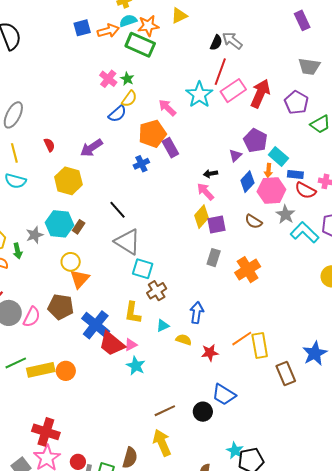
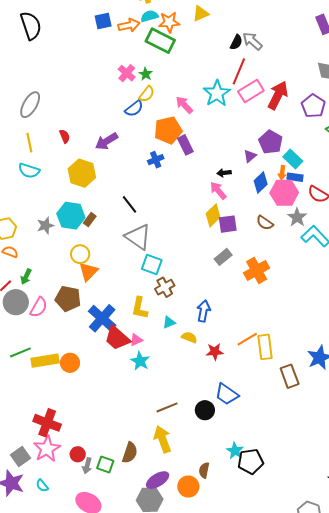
blue rectangle: (295, 174) -> (295, 177), moved
green arrow: (18, 251) -> (26, 277), moved, turned 35
gray rectangle: (214, 258) -> (223, 257), turned 30

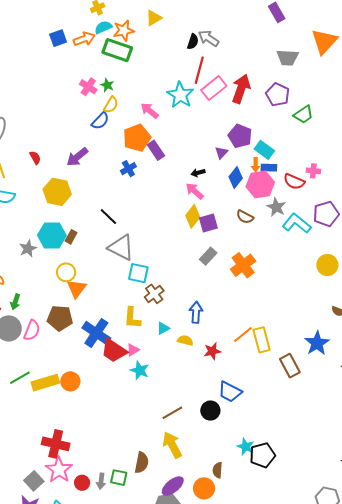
red circle: (78, 454) -> (82, 483), moved

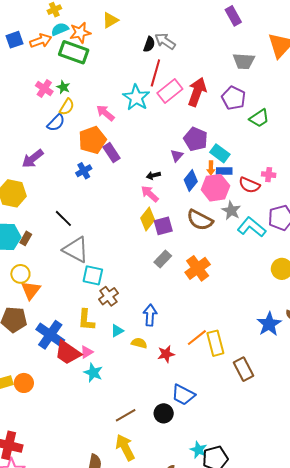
brown semicircle: (245, 217) -> (200, 220), size x1.5
blue star: (317, 343) -> (269, 324), moved

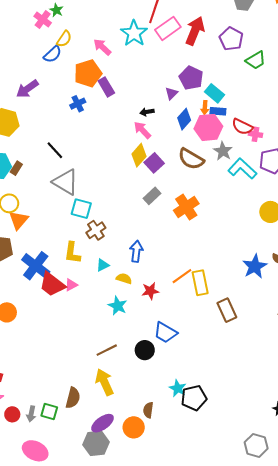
green star: (63, 87) -> (56, 10), moved
pink cross: (269, 175) -> (256, 134), moved
purple square: (163, 226) -> (154, 163), turned -30
cyan star: (93, 373) -> (118, 306), moved

